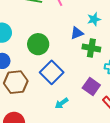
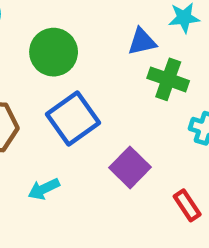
purple square: (91, 86) -> (130, 167), moved
cyan arrow: (62, 103) -> (44, 189), moved

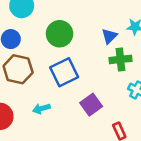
blue triangle: (142, 42) -> (109, 36), turned -42
green cross: (168, 79) -> (120, 59), turned -35

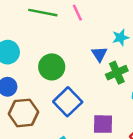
purple square: (91, 105) -> (103, 124), turned -35

